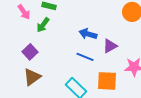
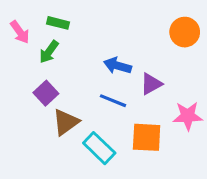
purple square: (30, 52) -> (46, 93), moved
brown triangle: (32, 77) -> (66, 122), moved

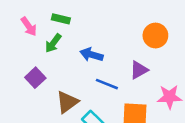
orange circle: (185, 32) -> (155, 36), moved
blue arrow: (118, 66) -> (92, 55), moved
purple square: (46, 93) -> (35, 78), moved

